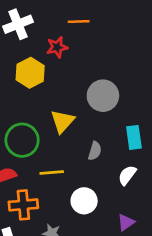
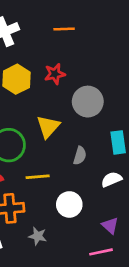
red star: (57, 47) -> (55, 74), moved
white semicircle: (127, 175) -> (111, 179), turned 30
purple triangle: (126, 222) -> (110, 226), turned -42

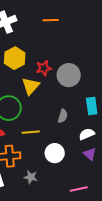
red star: (55, 74) -> (44, 68), moved
yellow triangle: (48, 127) -> (31, 86), moved
purple triangle: (110, 226) -> (90, 154), moved

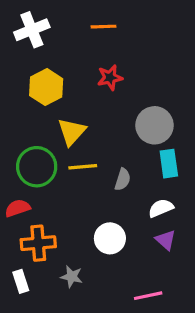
red star: (44, 68) -> (110, 78), moved
gray circle: (69, 75) -> (154, 125), moved
yellow line: (31, 132) -> (83, 167), moved

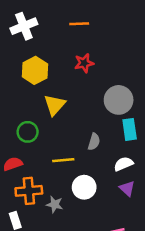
green circle: (37, 167) -> (28, 132), size x0.7
yellow line: (83, 167) -> (63, 160), moved
gray star: (72, 277) -> (55, 204), moved

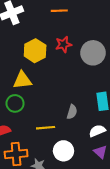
yellow hexagon: (35, 70) -> (35, 51), moved
gray circle: (119, 100) -> (93, 53), moved
yellow triangle: (55, 105) -> (22, 80), moved, turned 42

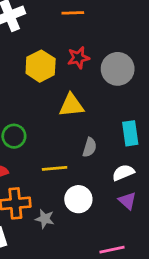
yellow triangle: (22, 80) -> (71, 105), moved

